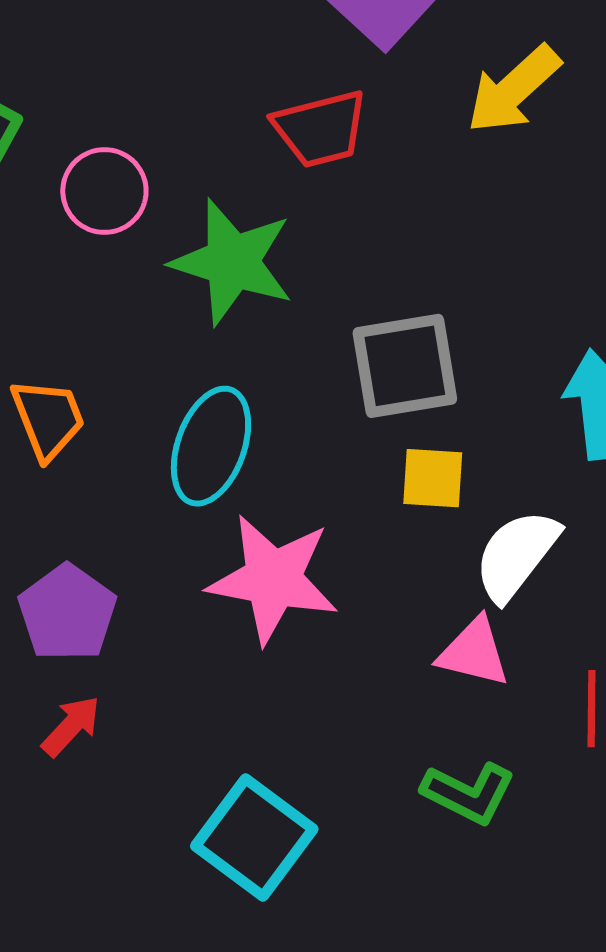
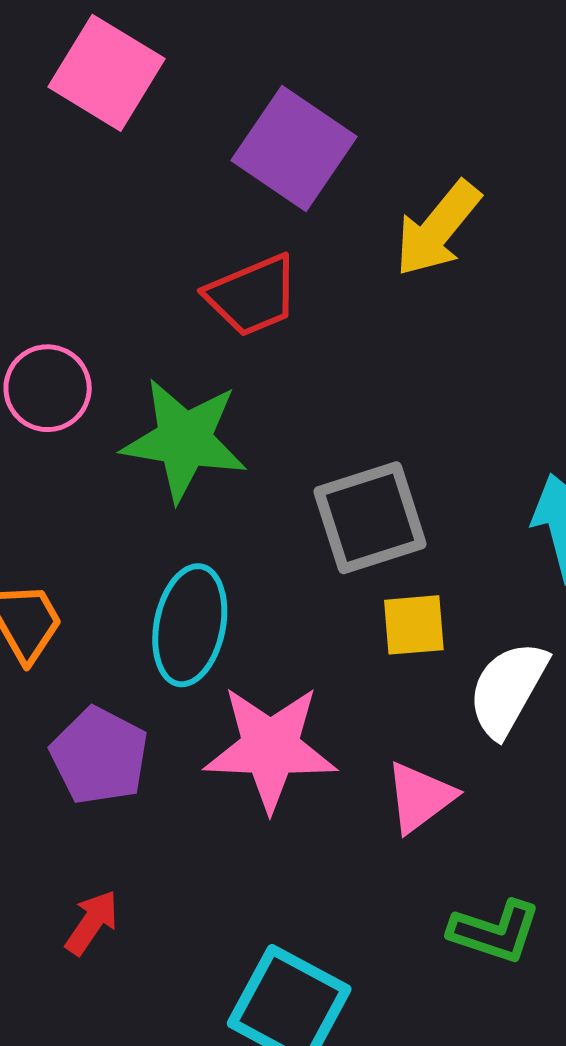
purple pentagon: (67, 613) -> (99, 756), moved
pink triangle: (474, 652) -> (420, 797), moved, turned -42

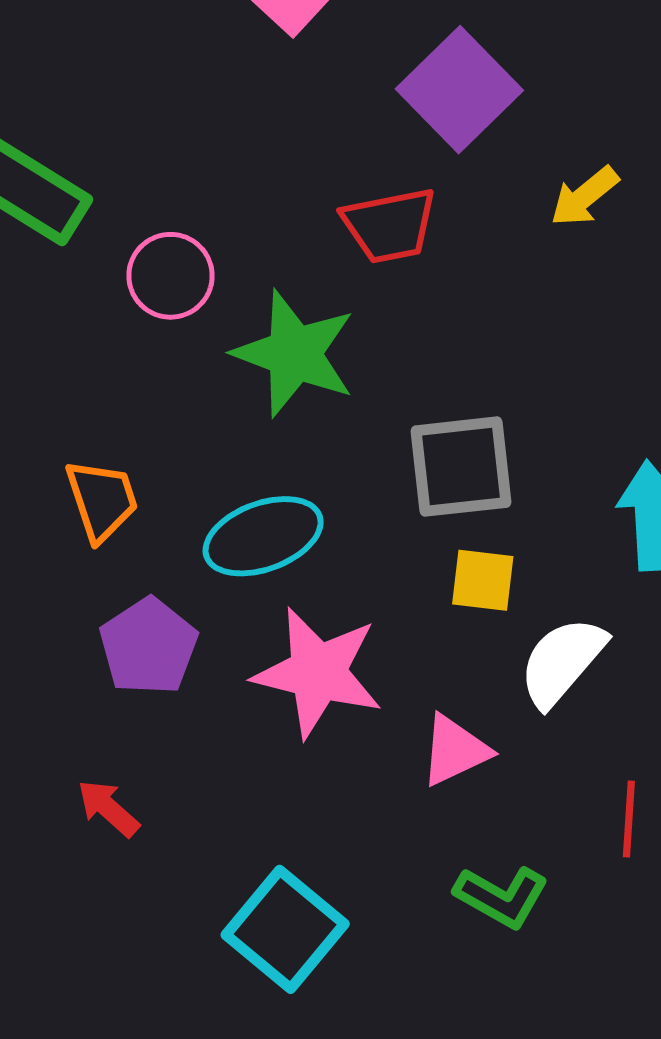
yellow arrow: (438, 229) -> (584, 196), size x0.7
cyan ellipse: (190, 625) -> (263, 536), turned 47
red arrow: (92, 922) -> (108, 808), turned -94

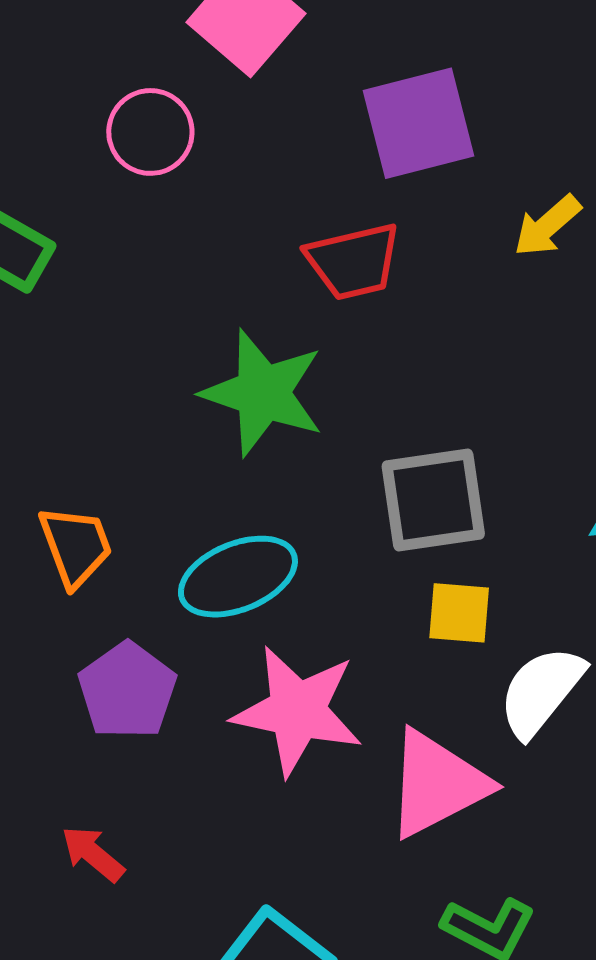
purple square: (459, 90) -> (419, 123), turned 32
pink circle: (170, 276) -> (150, 132), moved
pink triangle: (455, 750) -> (437, 784), size x1.5

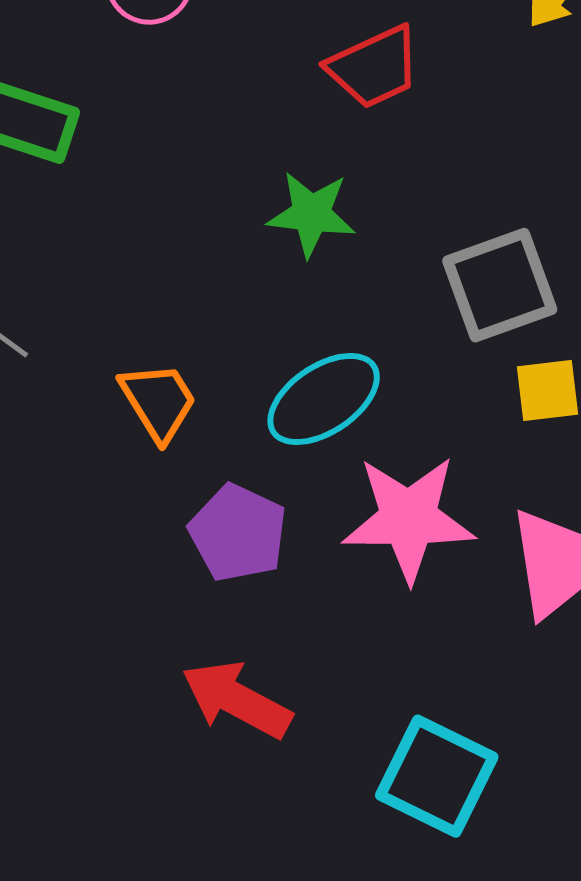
green star: (263, 393) -> (311, 214), size x0.7
red arrow: (93, 854) -> (237, 700), size x1.6

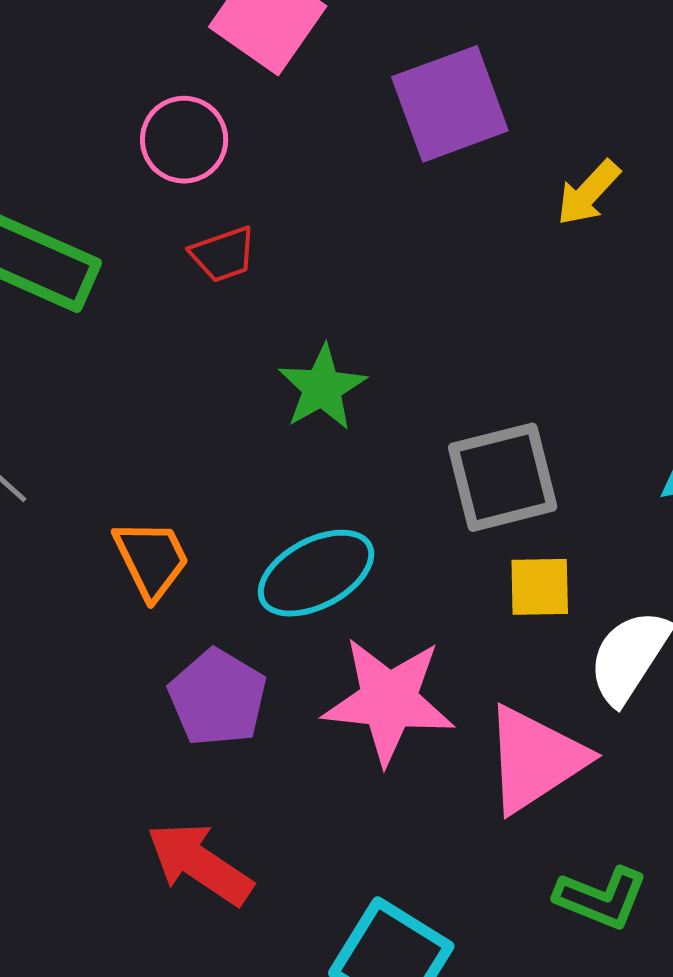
red trapezoid: (374, 67) -> (223, 254), moved, size x0.7
green star: (311, 214) -> (322, 388), turned 30

